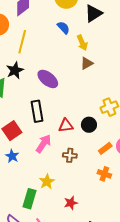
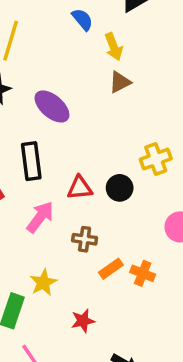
orange rectangle: (105, 148) -> (111, 269), moved

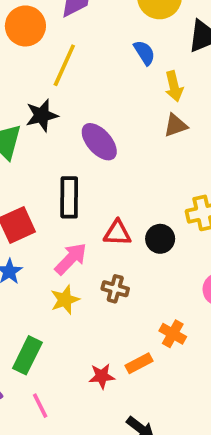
orange rectangle: (111, 269) -> (139, 363), moved
yellow star: (43, 283) -> (65, 300), moved

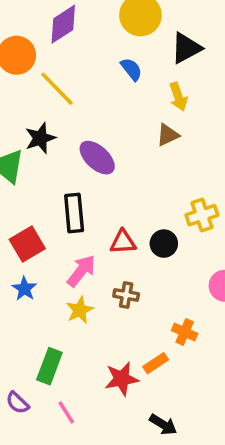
yellow line: (64, 65) -> (57, 89), turned -63
yellow arrow: (174, 86) -> (178, 97), moved
red star: (102, 376) -> (122, 379), size x1.4

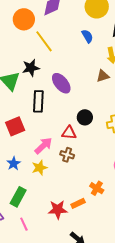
black rectangle: (74, 213) -> (38, 101), moved
black circle: (164, 244) -> (85, 117), moved
blue star: (24, 289) -> (14, 163), moved
brown cross: (126, 295) -> (67, 155), moved

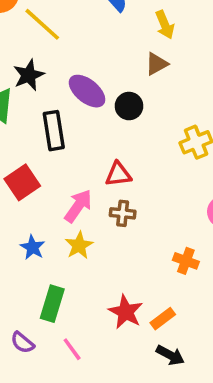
black circle: (85, 117) -> (129, 106), moved
orange rectangle: (78, 203) -> (163, 319), moved
red star: (58, 210) -> (126, 312), turned -30

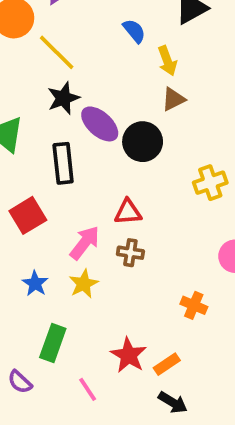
yellow arrow: (165, 25) -> (167, 61), moved
black star: (29, 75) -> (63, 98), moved
black circle: (129, 106) -> (143, 142), size x1.4
pink line: (72, 349) -> (88, 389), moved

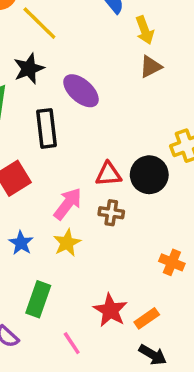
black star: (63, 98) -> (29, 69), moved
black circle: (143, 142) -> (149, 175), moved

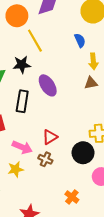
red triangle: (108, 174) -> (50, 137), turned -42
black circle: (149, 175) -> (83, 153), moved
pink arrow: (68, 204) -> (22, 147), turned 60

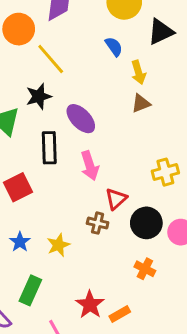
red triangle: (50, 137) -> (116, 199), moved
pink arrow: (22, 147) -> (90, 166), moved, turned 60
black circle: (83, 153) -> (146, 223), moved

